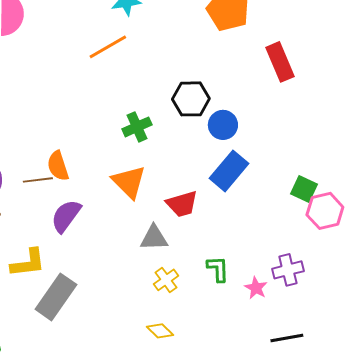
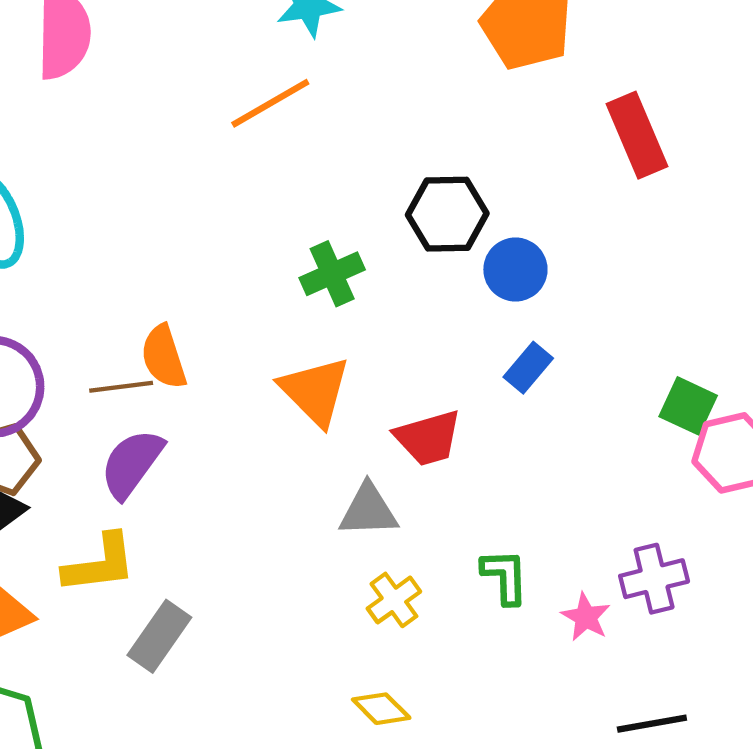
blue rectangle: (229, 171) -> (528, 368), size x0.6
purple semicircle: (66, 216) -> (132, 464), moved
gray rectangle: (56, 297) -> (159, 636), size x0.7

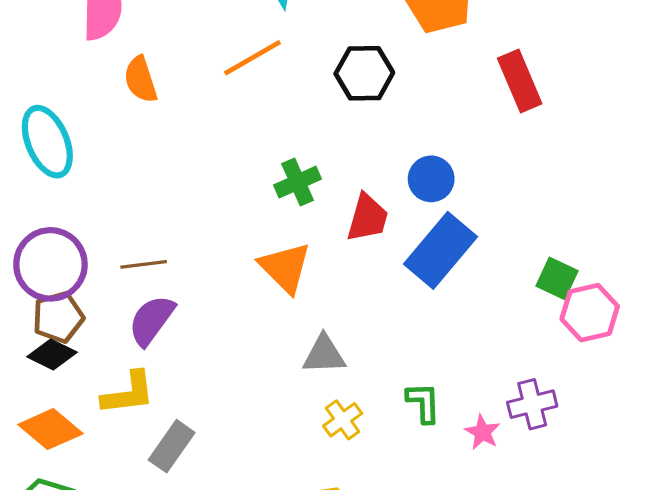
black hexagon: (447, 214) -> (364, 73), moved
orange semicircle: (164, 357) -> (141, 79), moved
blue rectangle: (528, 368) -> (440, 250), size x2.0
red trapezoid: (428, 438) -> (367, 218), moved, turned -58

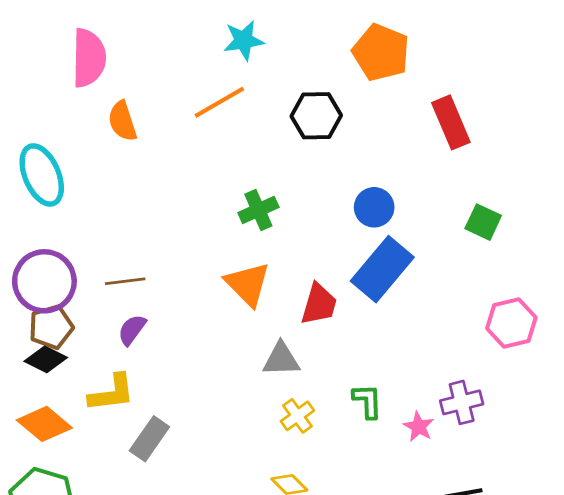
red trapezoid: (367, 218) -> (319, 304), moved
green square: (557, 278) -> (483, 222), moved
purple semicircle: (151, 320) -> (132, 330), size x0.7

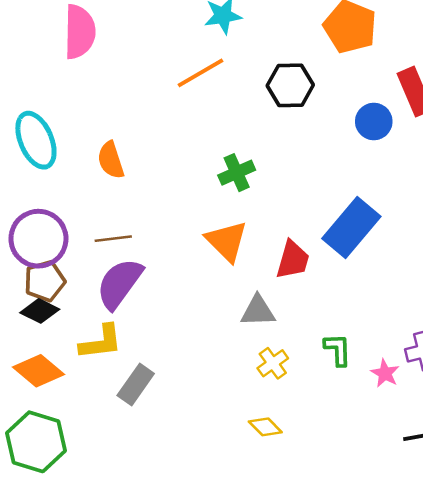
orange semicircle: (122, 121) -> (111, 160), moved
blue circle: (374, 207) -> (374, 121), moved
purple semicircle: (132, 330) -> (119, 284), size x1.8

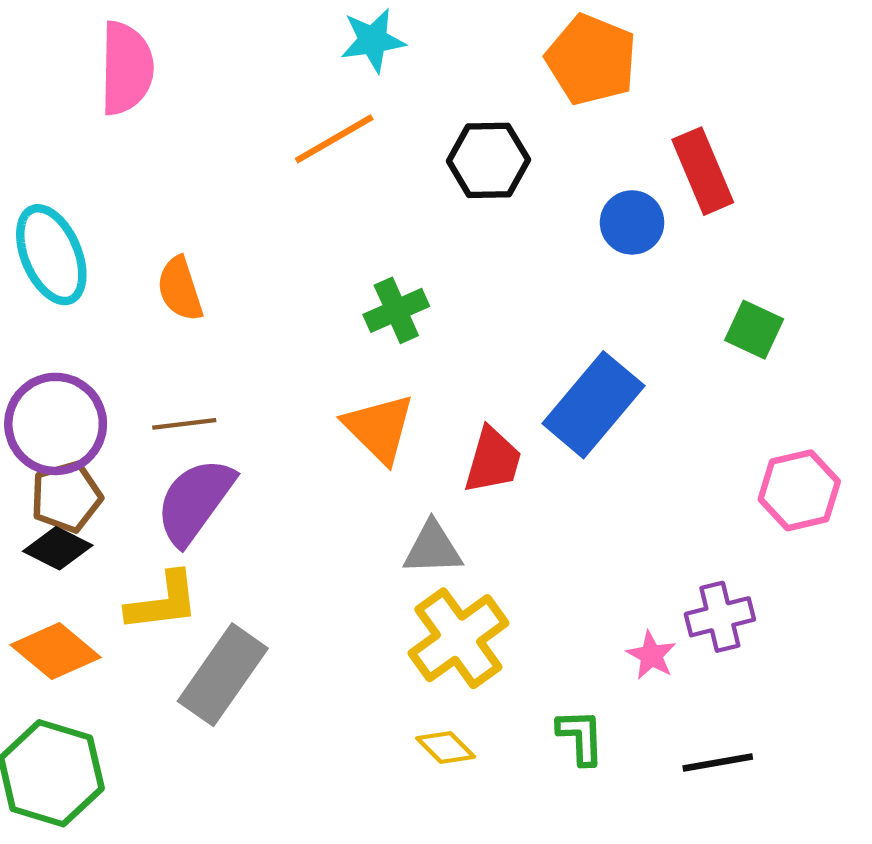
green L-shape: (338, 350) -> (581, 737), moved
yellow cross: (273, 363) -> (458, 638), size x1.8
gray rectangle: (136, 384) -> (223, 675), size x1.4

